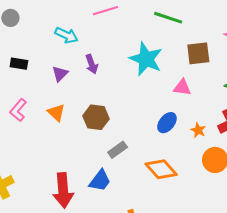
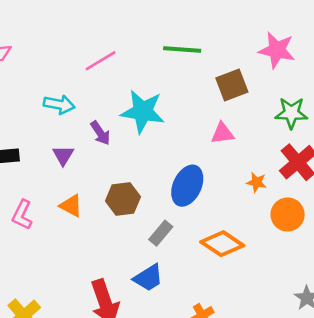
cyan star: (146, 59) -> (143, 111), moved
blue ellipse: (167, 123) -> (187, 186), moved, size x1.4
blue trapezoid: (100, 181) -> (148, 278), turned 35

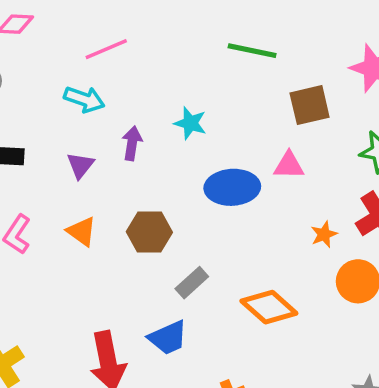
pink line: (101, 61) -> (106, 49), moved
cyan star: (143, 111) -> (190, 123), size x0.6
purple arrow: (100, 133) -> (132, 143), turned -145
orange star: (257, 182) -> (324, 234), turned 30
blue ellipse: (187, 186) -> (232, 187), moved, turned 54

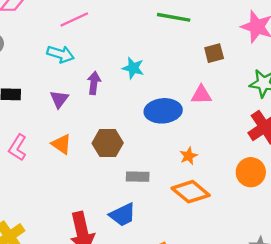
brown square: (310, 105) -> (214, 53), size x0.7
orange star: (324, 234) -> (188, 156), moved
gray rectangle: (192, 283) -> (138, 177), turned 45

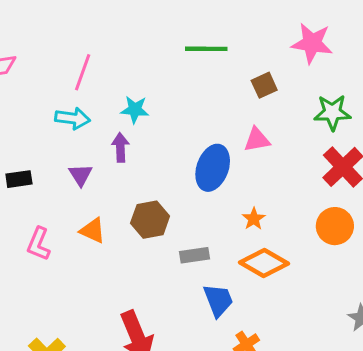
pink line: (74, 19) -> (83, 72), turned -36
cyan star: (133, 68) -> (135, 110), moved
blue ellipse: (163, 111) -> (213, 168), turned -56
blue trapezoid: (123, 215) -> (218, 300), moved, turned -76

